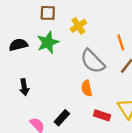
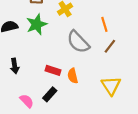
orange semicircle: (87, 88) -> (73, 76), moved
red rectangle: (102, 115) -> (53, 70), moved

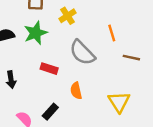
brown line: (110, 46) -> (131, 58), moved, turned 64
red rectangle: (53, 70) -> (49, 69), moved

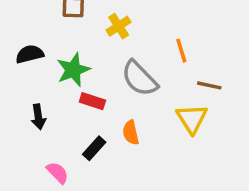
green star: (36, 33) -> (73, 70), moved
yellow triangle: (119, 102) -> (192, 119), moved
black rectangle: (50, 112) -> (94, 148), moved

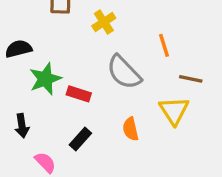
green star: (73, 70) -> (45, 79), moved
black arrow: (38, 117) -> (22, 126), moved
orange semicircle: (131, 133) -> (131, 129), moved

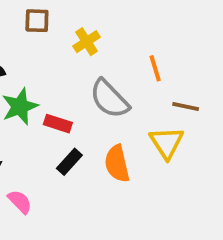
orange semicircle: (131, 129) -> (117, 164), size x1.4
black rectangle: (80, 139) -> (69, 162), moved

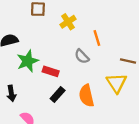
orange line: (155, 68) -> (97, 38), moved
gray semicircle: (109, 99) -> (82, 56), size x0.6

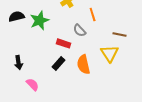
green star: (28, 61) -> (40, 20), moved
red rectangle: (51, 71) -> (64, 43), moved

